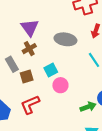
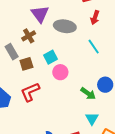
purple triangle: (30, 28) -> (40, 14), moved
green arrow: (88, 107) -> (88, 93), turned 56

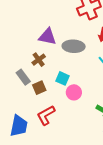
purple triangle: (40, 14) -> (48, 37), turned -36
cyan square: (51, 57) -> (63, 78), turned -32

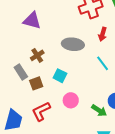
purple triangle: (48, 37) -> (32, 21), moved
pink circle: (74, 92) -> (71, 100), moved

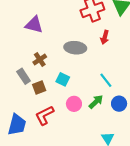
cyan line: (103, 63) -> (106, 80), moved
green arrow: (99, 110) -> (96, 102), moved, turned -77

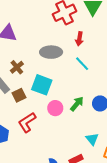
cyan square: (63, 79) -> (42, 85), size x1.5
cyan line: (106, 80) -> (82, 64), moved

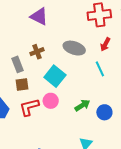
brown square: (19, 95) -> (22, 85), moved
pink circle: (55, 108) -> (51, 101), moved

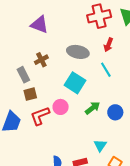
cyan square: (55, 76) -> (75, 83), moved

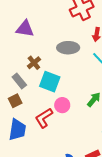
cyan square: (75, 83) -> (50, 82), moved
brown square: (30, 94) -> (15, 101), moved

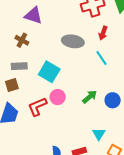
brown cross: (34, 63) -> (22, 40), moved, turned -32
gray rectangle: (19, 81) -> (19, 66), turned -63

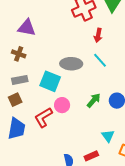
gray ellipse: (73, 41) -> (71, 64), moved

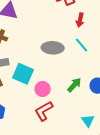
cyan square: (50, 81) -> (23, 74), moved
red L-shape: (43, 117) -> (44, 111), moved

